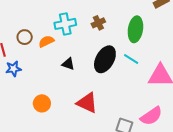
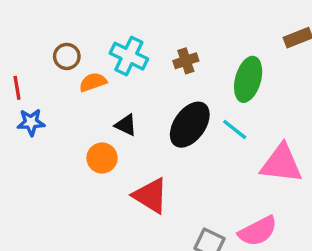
cyan cross: (65, 24) -> (129, 56), turned 30
brown circle: (25, 37) -> (67, 56), moved
orange circle: (42, 103) -> (102, 158), moved

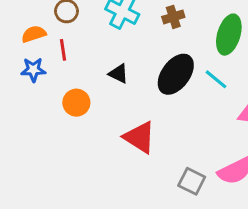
orange semicircle: (93, 82) -> (34, 34), moved
red line: (17, 88) -> (63, 50), moved
orange circle: (102, 158) -> (76, 103), moved

